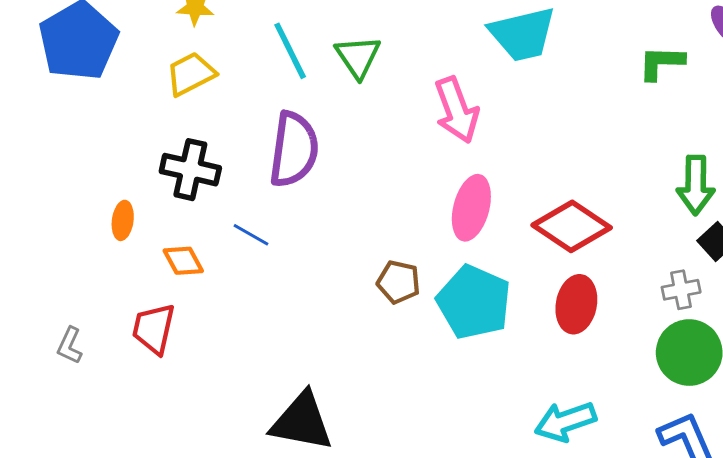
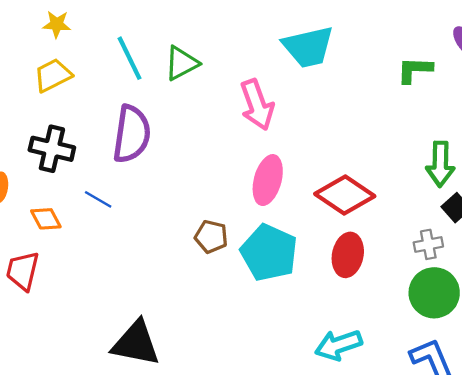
green triangle: (358, 57) -> (181, 63), turned 36

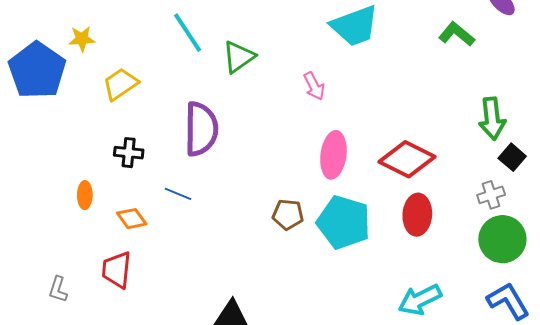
yellow star: (57, 24) -> (82, 39), moved
cyan line: (129, 58) -> (188, 33), moved
green L-shape: (415, 70) -> (457, 34), turned 45
pink arrow: (257, 105) -> (314, 86), size x0.6
black cross: (52, 149) -> (129, 153), size x0.7

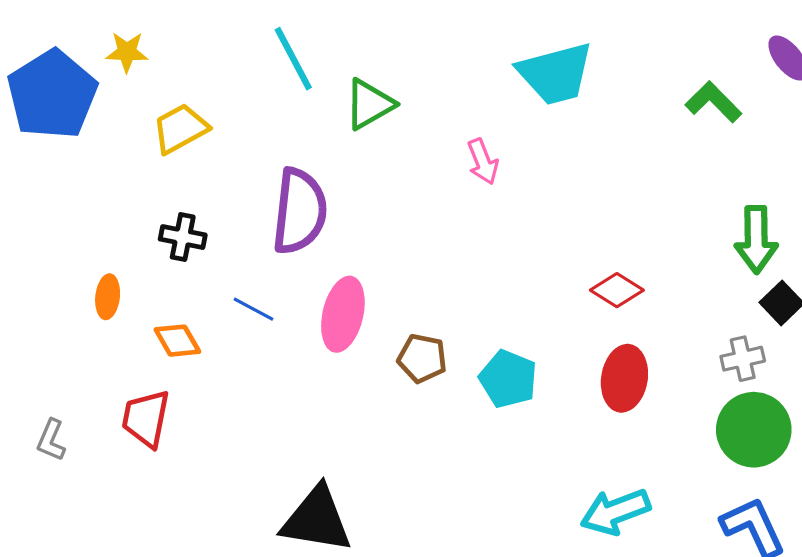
pink ellipse: (333, 155) -> (343, 314), moved
red diamond: (407, 159) -> (617, 290), size x0.6
cyan pentagon: (344, 222) -> (508, 379), size x0.7

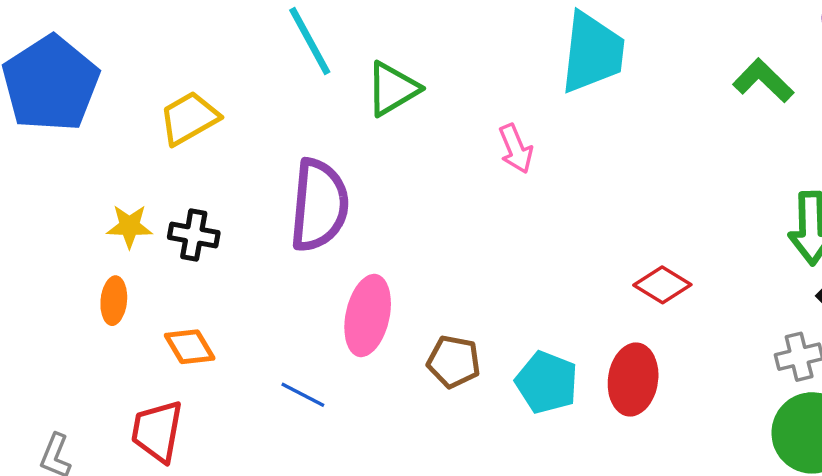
yellow star: (127, 52) -> (129, 226), moved
cyan trapezoid: (555, 74) -> (592, 53), turned -68
blue line: (253, 309) -> (303, 395), moved
red ellipse: (624, 378) -> (633, 380), moved

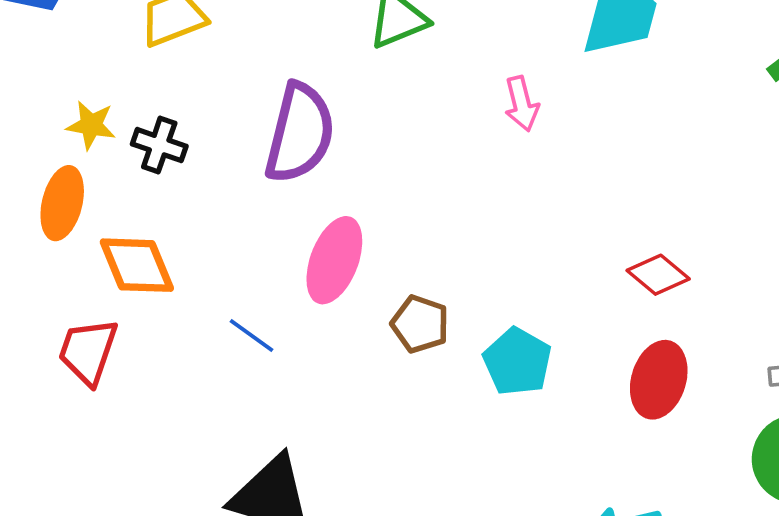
orange ellipse: (114, 301) -> (62, 203), size x1.4
orange diamond: (190, 347) -> (137, 265), size x1.4
red ellipse: (633, 380) -> (659, 380), moved

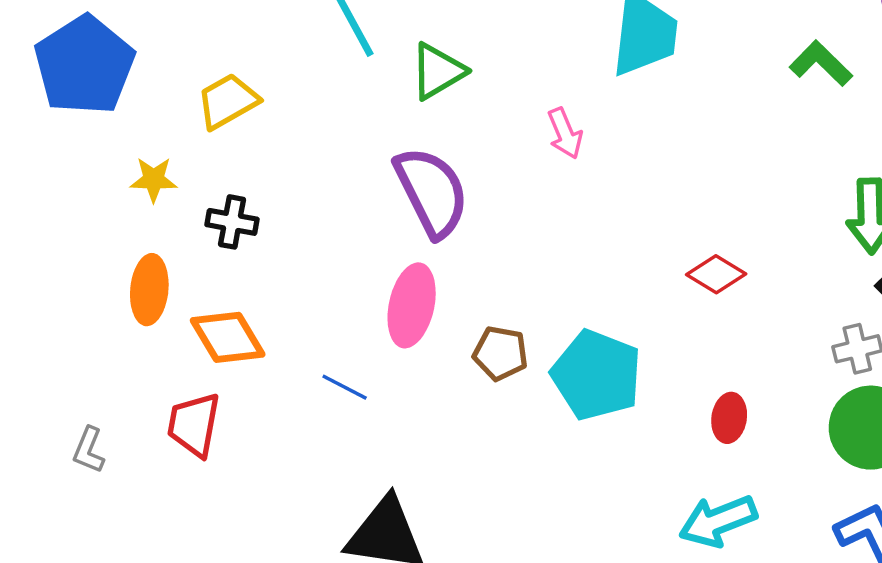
yellow star: (91, 125) -> (154, 179), moved
purple semicircle: (300, 133) -> (432, 192), moved, turned -32
cyan pentagon: (517, 362) -> (597, 375), size x1.4
red ellipse: (659, 380) -> (729, 418), moved, size x0.7

